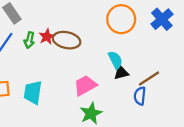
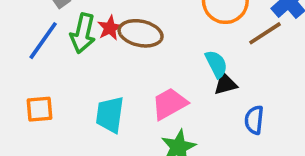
green arrow: (29, 40) -> (83, 33), size x1.5
brown line: (149, 78) -> (265, 33), moved
cyan trapezoid: (33, 92) -> (110, 115), moved

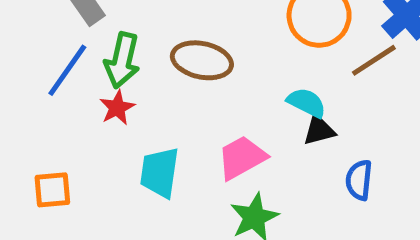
red star: (110, 28) -> (117, 108), moved
cyan semicircle: (216, 64) -> (307, 103), turned -36
orange square: (40, 109) -> (52, 190), moved

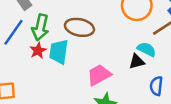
cyan semicircle: (307, 103) -> (147, 49), moved
cyan trapezoid: (160, 172) -> (59, 52), moved

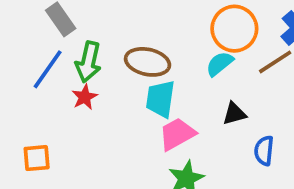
cyan semicircle: (147, 49) -> (220, 64), moved, turned -66
cyan trapezoid: (59, 52) -> (160, 99), moved

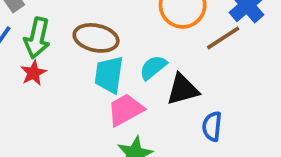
cyan semicircle: (220, 64) -> (153, 67), moved
black triangle: (234, 114) -> (183, 89), size x1.4

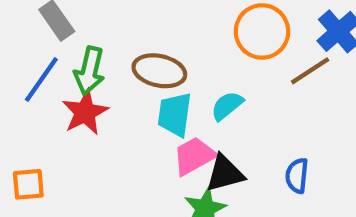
red star: (33, 73) -> (85, 112), size x1.5
black triangle: (183, 89) -> (225, 173), moved

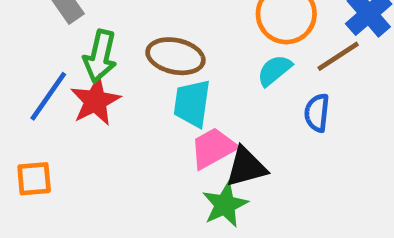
blue line: (41, 80) -> (48, 96), moved
cyan semicircle: (227, 106) -> (274, 70), moved
blue semicircle: (297, 176) -> (317, 113), moved

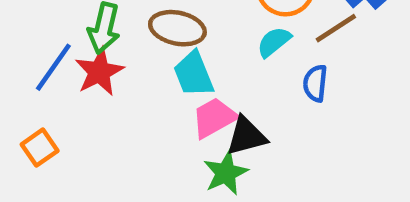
cyan trapezoid: (192, 103) -> (194, 74), turned -30
orange square: (34, 179) -> (40, 148), turned -30

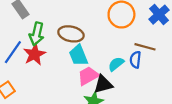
brown line: (336, 28) -> (145, 47), moved, turned 48
cyan semicircle: (274, 42) -> (116, 64), moved

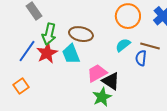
cyan trapezoid: (78, 55) -> (71, 54), moved
cyan semicircle: (116, 64) -> (123, 45), moved
black triangle: (103, 84) -> (111, 81), turned 48

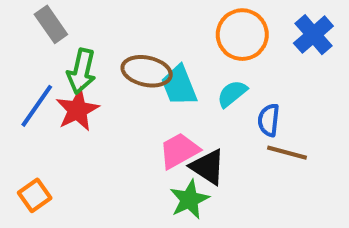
brown line: (150, 46) -> (287, 153), moved
cyan trapezoid: (71, 54) -> (179, 85), moved
orange square: (21, 86) -> (35, 195), moved

